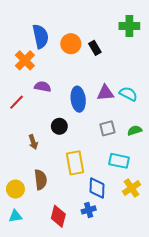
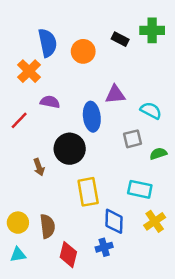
black rectangle: (95, 48) -> (120, 39), moved, turned -32
purple triangle: (105, 93) -> (115, 94), moved
black circle: (59, 126) -> (70, 149), size x1.6
gray square: (107, 128) -> (132, 139), moved
brown semicircle: (41, 180) -> (47, 226), moved

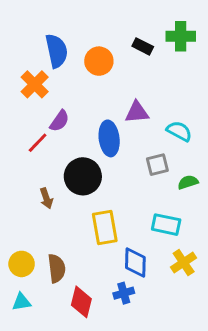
purple semicircle: (50, 102) -> (59, 121), turned 114
red line: (19, 120) -> (38, 143), moved

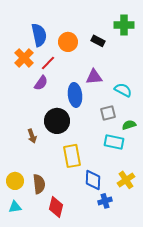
black rectangle: (143, 46) -> (98, 41), moved
red line: (38, 143) -> (48, 63), moved
cyan rectangle: (166, 225) -> (114, 142), moved
blue cross: (124, 293) -> (105, 201), moved

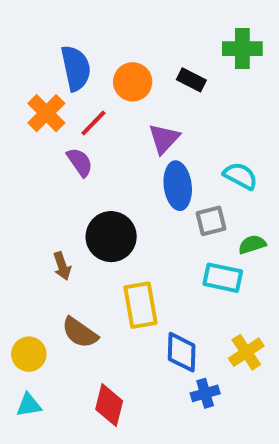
purple triangle: (94, 77) -> (164, 139), moved, turned -42
purple semicircle: (41, 83) -> (80, 162), turned -70
blue ellipse: (75, 95) -> (178, 186), moved
brown semicircle: (39, 184) -> (80, 333), moved, turned 132

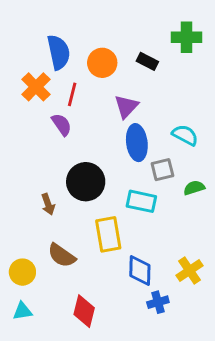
red line: (93, 123) -> (72, 94), turned -30
cyan rectangle: (223, 278) -> (141, 201), moved

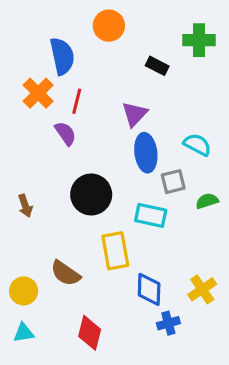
orange circle: (102, 63) -> (109, 26), moved
brown arrow: (48, 204) -> (25, 206), moved

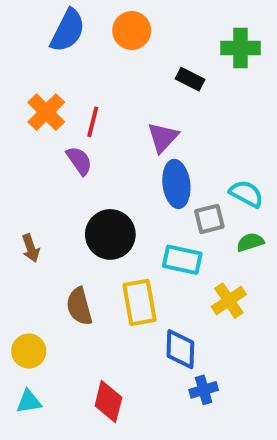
blue semicircle: (62, 56) -> (68, 31), moved, turned 39
cyan semicircle: (197, 145) -> (246, 194), moved
brown semicircle: (65, 273) -> (79, 306), moved, turned 40
yellow cross: (202, 289) -> (229, 301), moved

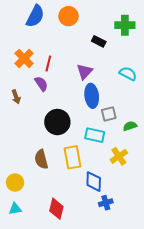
cyan semicircle: (246, 194) -> (128, 74), moved
brown arrow: (31, 248) -> (16, 97), moved

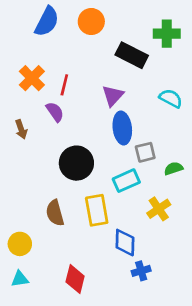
black rectangle: (99, 41) -> (132, 55), size x1.6
cyan rectangle: (95, 135) -> (126, 181), turned -36

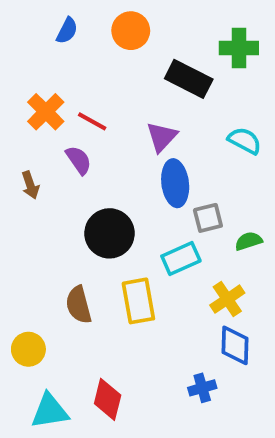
blue semicircle: (47, 22) -> (67, 31), size x0.6
red line: (64, 85) -> (92, 121), turned -75
blue diamond: (125, 243) -> (235, 345), moved
cyan triangle: (20, 279) -> (50, 411), moved, size x1.5

